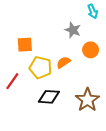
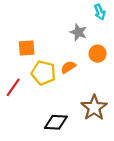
black diamond: (49, 97) -> (56, 122), moved

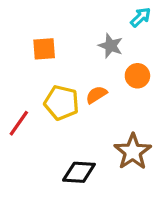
cyan arrow: (100, 12) -> (141, 17), turned -112
orange square: (27, 48) -> (44, 49), moved

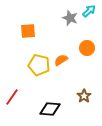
gray star: (111, 46) -> (70, 18), moved
red line: (19, 123) -> (12, 97), moved
brown star: (133, 152) -> (84, 96), size x0.6

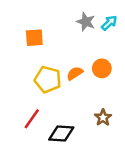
cyan arrow: (89, 11) -> (109, 23), moved
orange circle: (87, 48) -> (102, 68), moved
red line: (12, 97) -> (32, 119), moved

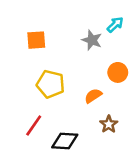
gray star: (86, 22) -> (92, 40), moved
orange circle: (102, 68) -> (118, 72), moved
orange semicircle: (75, 73) -> (93, 96), moved

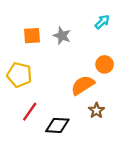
gray star: (92, 40) -> (62, 36), moved
yellow pentagon: (50, 84) -> (19, 75), moved
orange semicircle: (93, 96) -> (83, 85), size x1.5

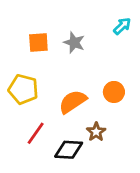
orange circle: (105, 64) -> (114, 92), moved
orange semicircle: (83, 85) -> (73, 102), moved
brown star: (96, 110) -> (96, 132), moved

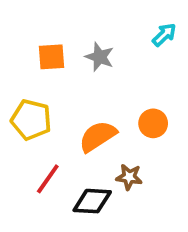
brown star: (96, 132) -> (129, 177), turned -30

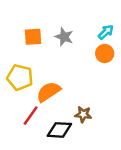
cyan arrow: (164, 35) -> (106, 32), moved
orange circle: (153, 123) -> (105, 54), moved
orange semicircle: (98, 136) -> (49, 92), moved

